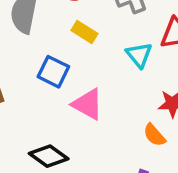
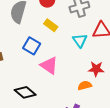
orange semicircle: (154, 135) -> (85, 86), turned 112

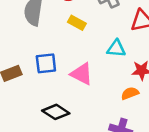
cyan triangle: (80, 40) -> (116, 49), moved, turned -42
blue square: (32, 46) -> (46, 63), moved, turned -30

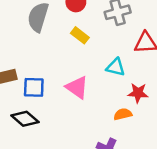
blue square: (46, 63) -> (34, 87), moved
black diamond: (56, 112) -> (25, 119), moved

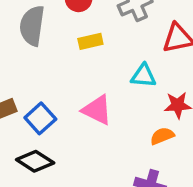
yellow rectangle: (80, 35) -> (90, 41), turned -42
blue square: (34, 87) -> (40, 118), turned -35

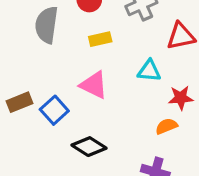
pink triangle: (97, 110) -> (94, 85), moved
black diamond: (35, 161) -> (89, 147), moved

